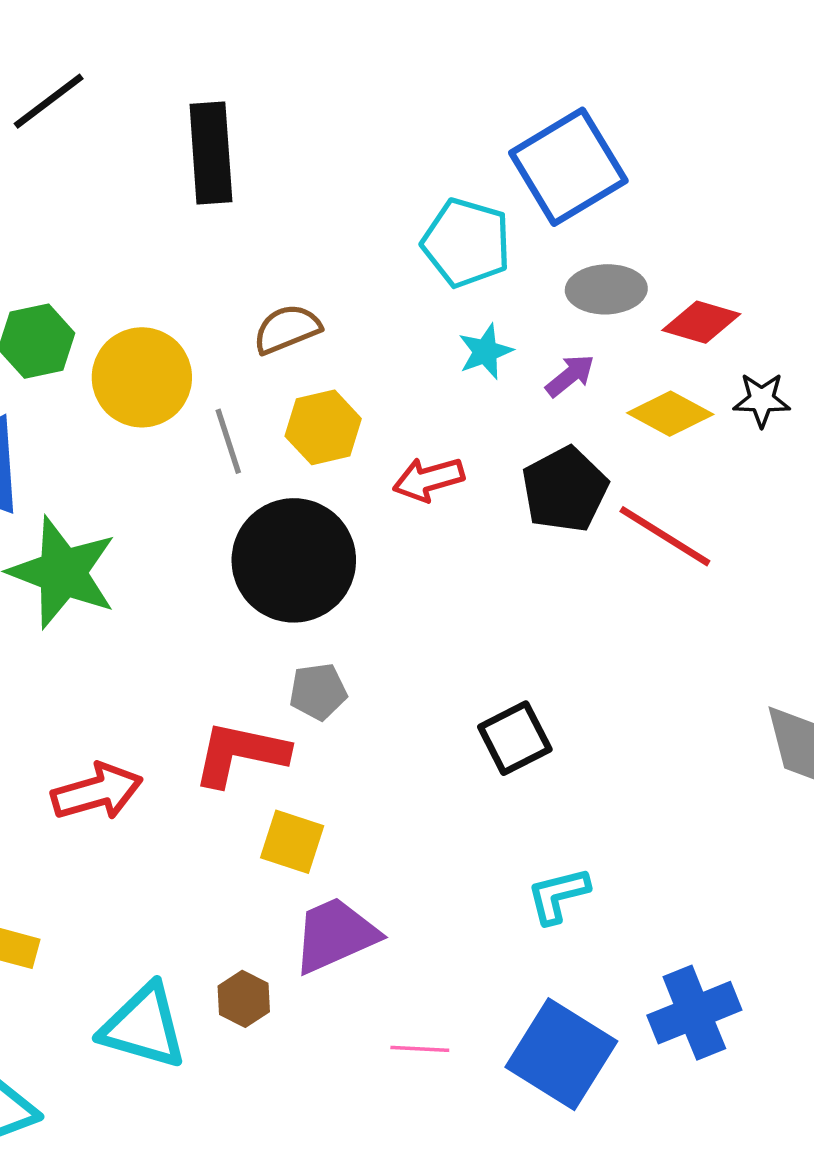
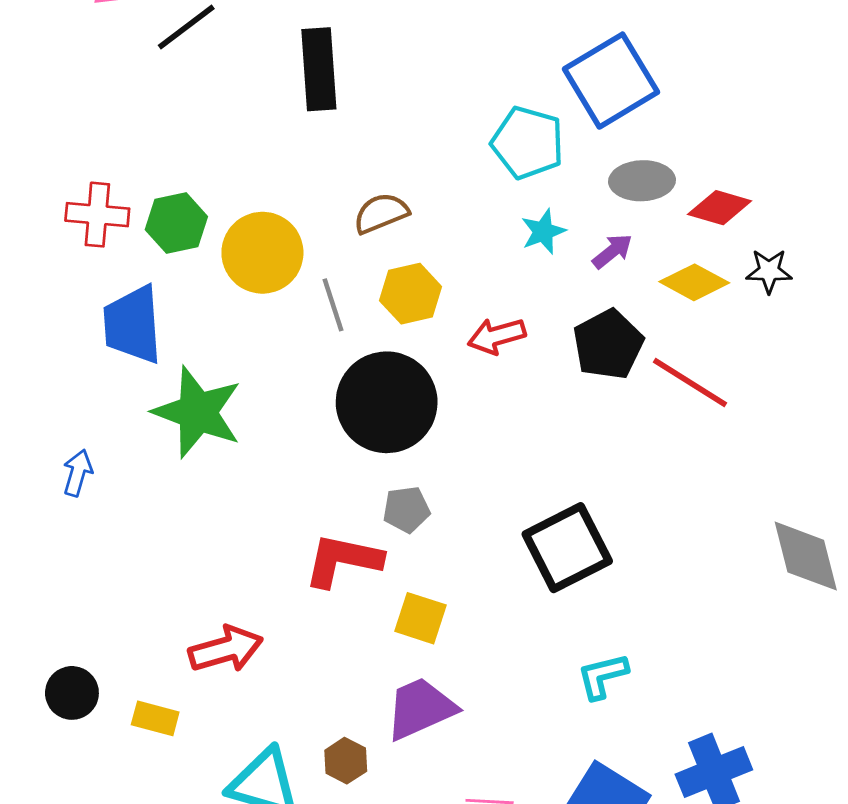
black square: (515, 738) -> (567, 548), size x1.5
red arrow: (97, 792) -> (226, 649), moved
yellow square: (292, 842) -> (420, 618), moved

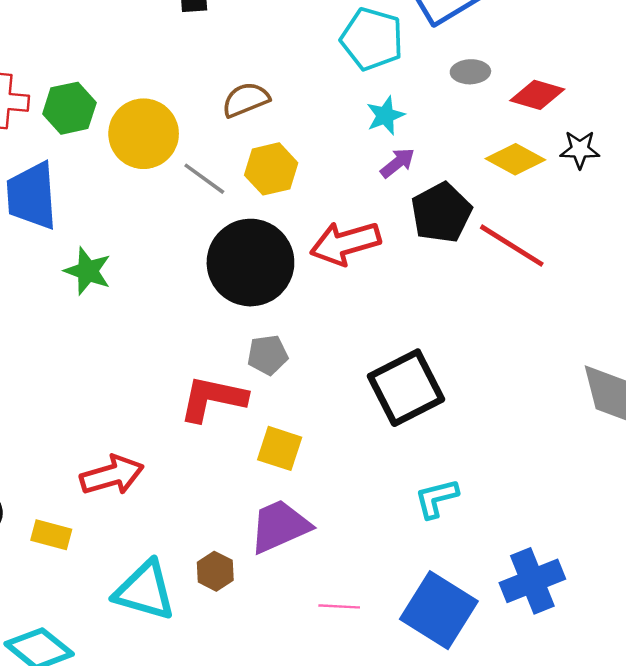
gray ellipse: (642, 181) -> (470, 72), size x0.7
purple arrow: (612, 251) -> (398, 163), moved
gray line: (333, 305) -> (204, 179), turned -36
red arrow: (497, 336) -> (345, 243), moved, size x1.4
green star: (198, 412) -> (88, 271), size x0.6

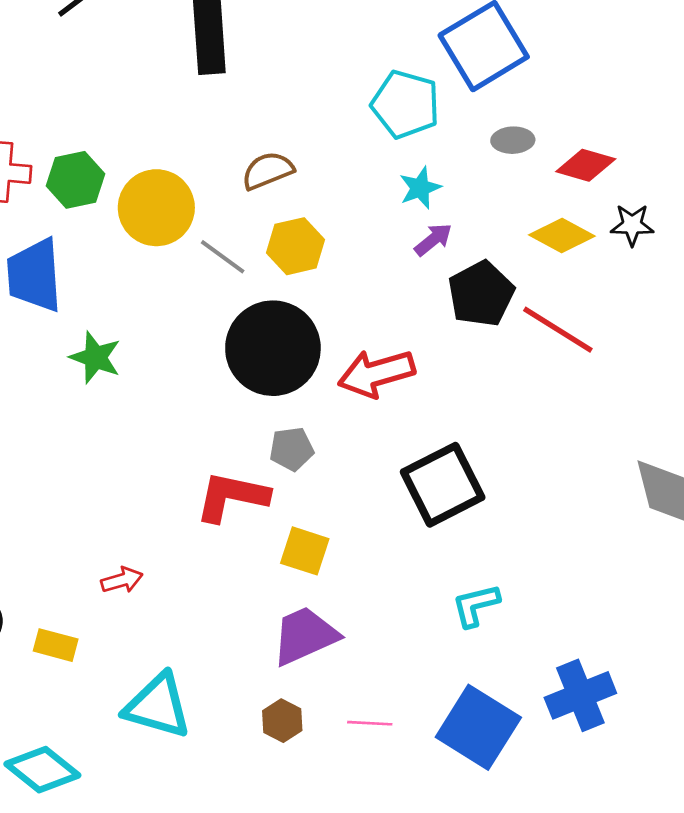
red arrow: (345, 243) -> (376, 373), moved
red arrow: (112, 475) -> (122, 580), size x0.6
brown hexagon: (215, 571) -> (282, 721), moved

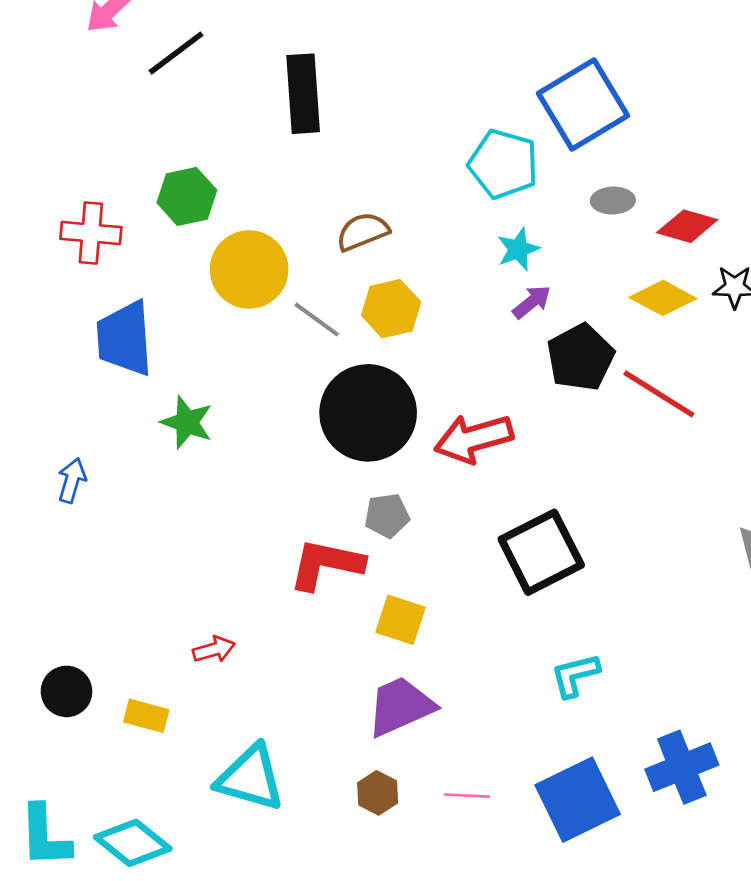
green hexagon: (76, 180) -> (187, 196), moved
blue square: (478, 727) -> (578, 800), turned 32

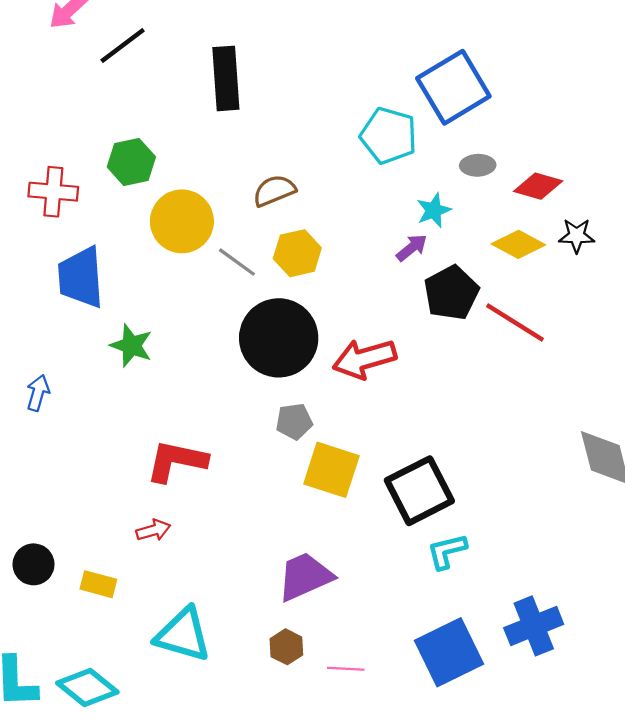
cyan star: (518, 249) -> (434, 210), moved
black square: (541, 552) -> (419, 491), moved
red L-shape: (326, 564) -> (176, 461), moved
yellow square: (401, 620) -> (331, 470), moved, size x1.4
pink line: (467, 796) -> (346, 669), moved

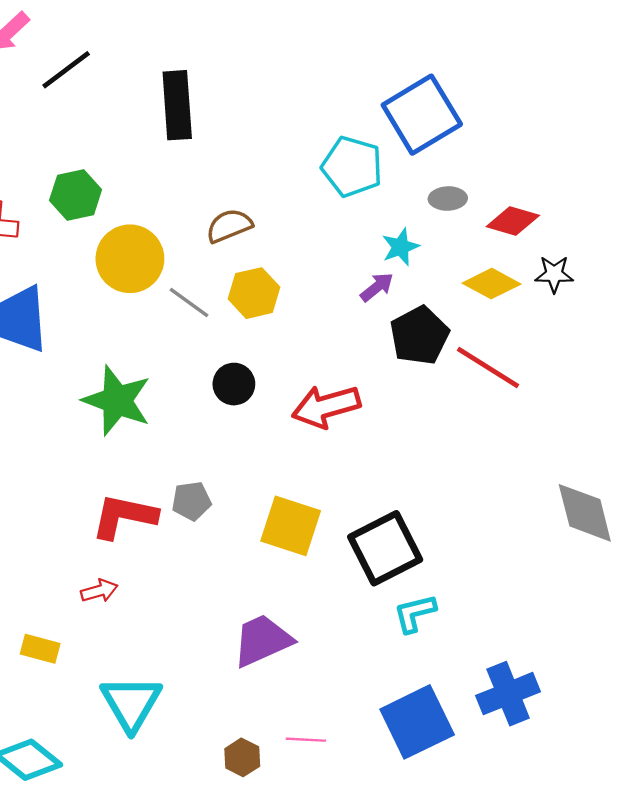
black circle: (279, 338) -> (234, 384), size x0.5
green star: (131, 346) -> (117, 401), moved, size x1.5
gray pentagon: (294, 421) -> (191, 501), moved
cyan triangle: (183, 635) -> (131, 703), turned 44
brown hexagon: (286, 647) -> (242, 757), moved

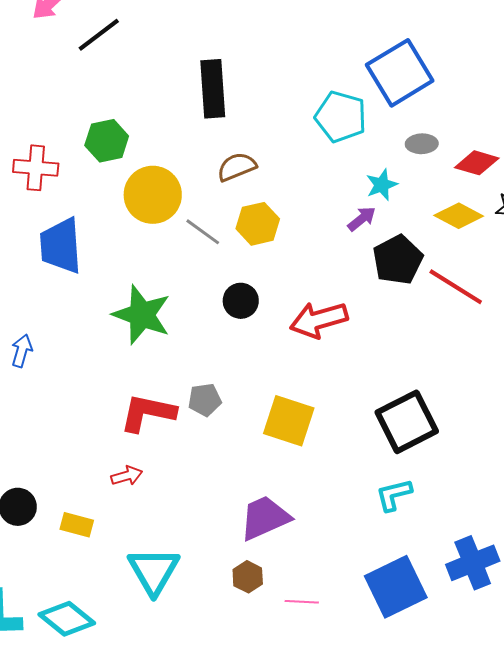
black rectangle: (177, 105) -> (213, 89), moved
black square: (385, 548) -> (407, 422), moved
brown hexagon: (242, 757) -> (248, 577), moved

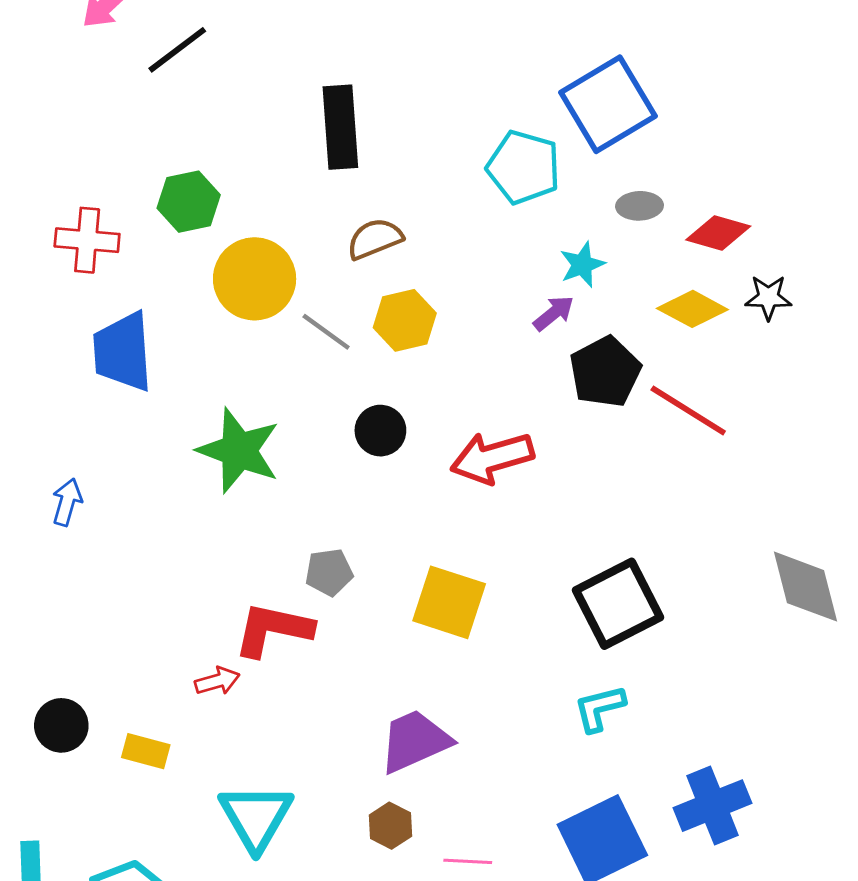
red L-shape: (148, 413) -> (273, 629), moved

